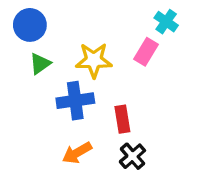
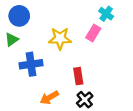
green triangle: (40, 64) -> (12, 40), moved
blue cross: (75, 101) -> (31, 64), moved

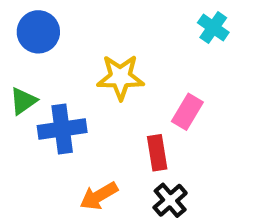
pink rectangle: (93, 33) -> (187, 112), moved
green triangle: (12, 40) -> (23, 101), moved

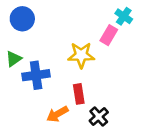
yellow star: (120, 77) -> (81, 55), moved
pink rectangle: (187, 112) -> (109, 35), moved
red rectangle: (157, 153) -> (79, 94), moved

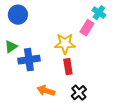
red rectangle: (79, 94) -> (68, 67), moved
orange arrow: (57, 114) -> (46, 91), turned 48

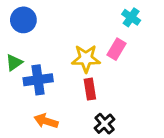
pink rectangle: (87, 28) -> (116, 49), moved
orange arrow: (46, 91) -> (46, 121), moved

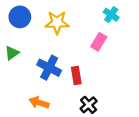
yellow star: (86, 59) -> (57, 23), moved
blue cross: (38, 80) -> (49, 68), moved, turned 35

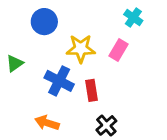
blue circle: (20, 17) -> (44, 22), moved
yellow star: (57, 23) -> (81, 49), moved

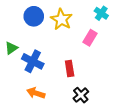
yellow star: (81, 49) -> (61, 19), moved, turned 30
blue cross: (59, 81) -> (33, 61), moved

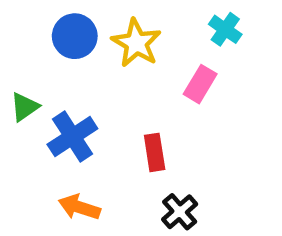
blue cross: (33, 61) -> (72, 136), turned 30

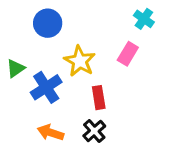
yellow star: (136, 43) -> (80, 61), moved
black cross: (180, 212) -> (94, 131), moved

